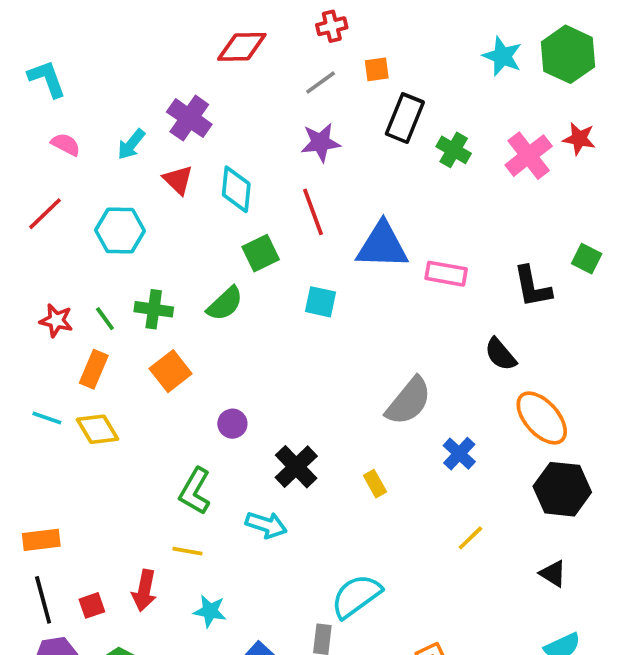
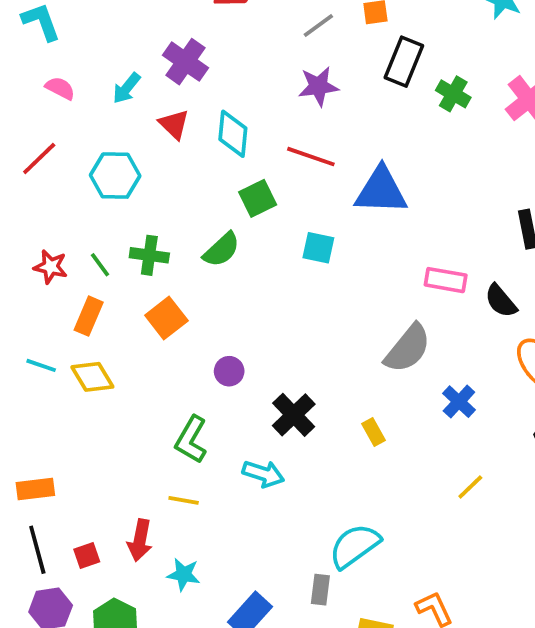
red line: (313, 212) -> (311, 157), turned -51
pink rectangle: (446, 274) -> (446, 280), moved
cyan star: (210, 611) -> (184, 574), moved

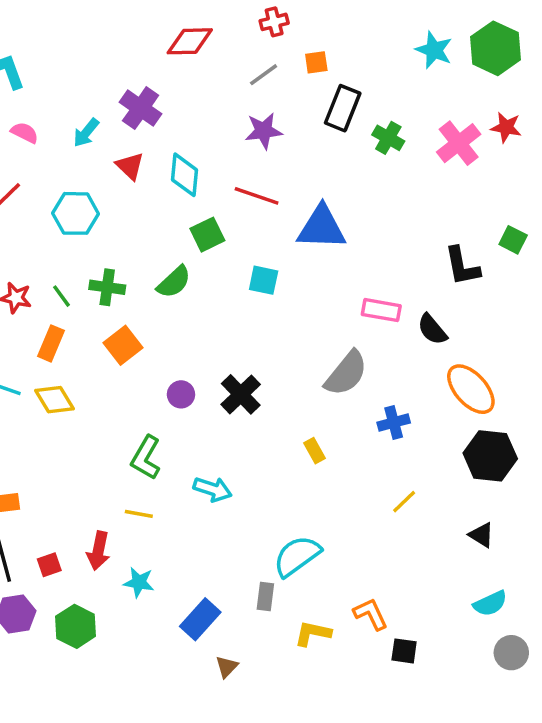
blue cross: (459, 402) -> (394, 423), turned 32
black cross: (294, 415) -> (241, 394), moved

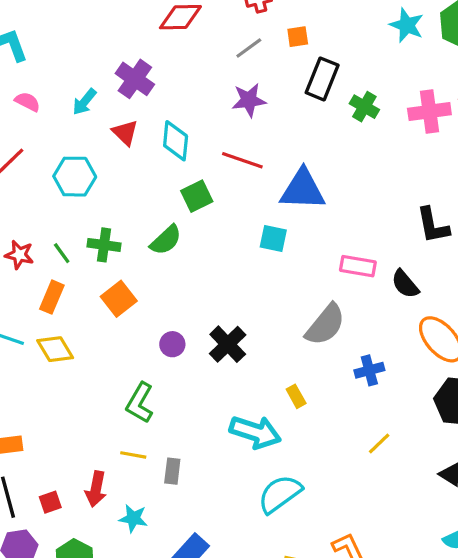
pink cross: (459, 143) -> (429, 111), turned 30
cyan square: (264, 280) -> (273, 238), moved
cyan arrow: (213, 489) -> (255, 432), moved, size x1.4
gray rectangle: (265, 596) -> (172, 471), moved

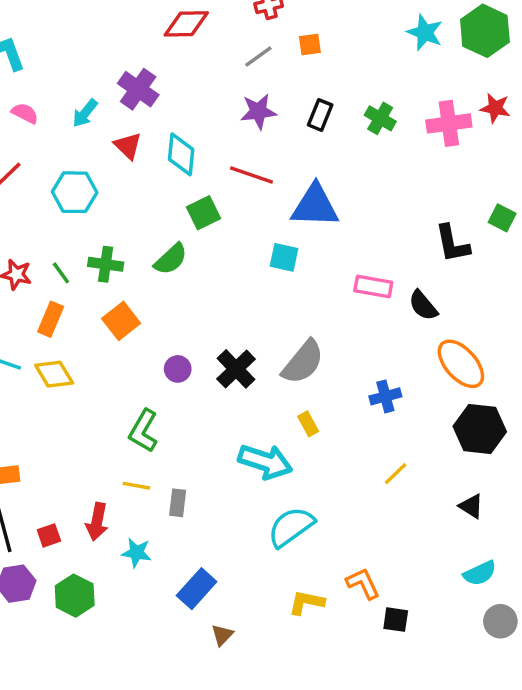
black rectangle: (322, 79) -> (320, 115), moved, size x0.7
gray semicircle: (325, 325) -> (303, 362), moved

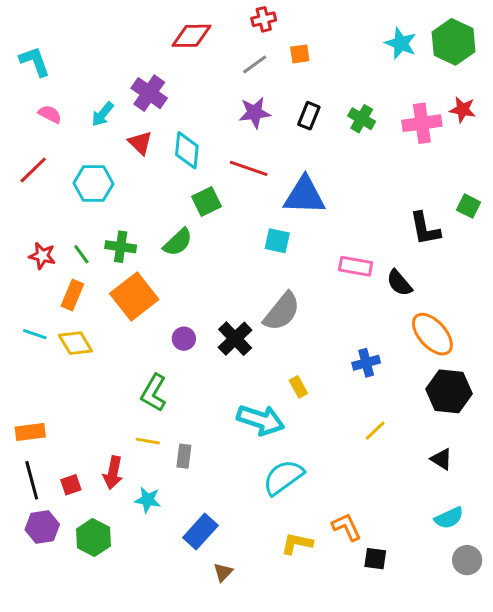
orange square: (121, 321) -> (134, 296), size x1.4
gray semicircle: (303, 362) -> (282, 312), moved

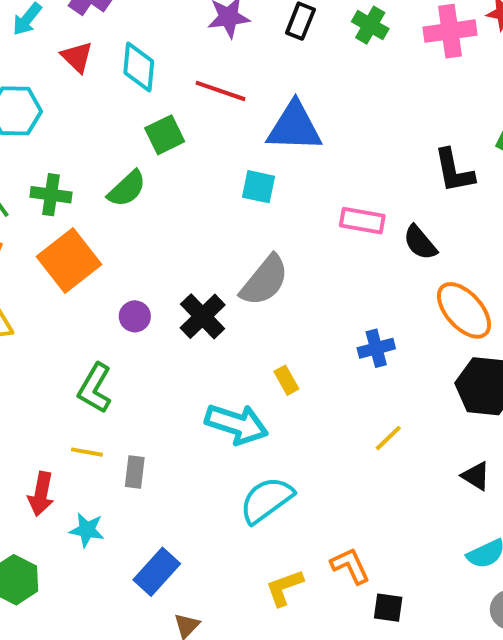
yellow L-shape: (297, 544) -> (284, 588), turned -32

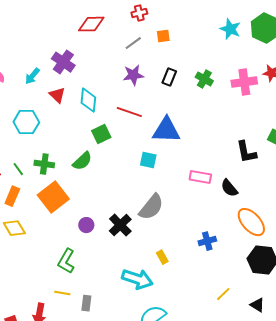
yellow line: (388, 438) -> (223, 294), moved

